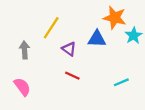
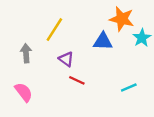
purple triangle: (69, 49) -> (66, 59), moved

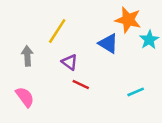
blue triangle: (103, 41) -> (108, 43), turned 30

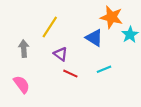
cyan line: (136, 92) -> (104, 69), moved

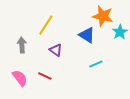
red line: (70, 74) -> (45, 76), moved

